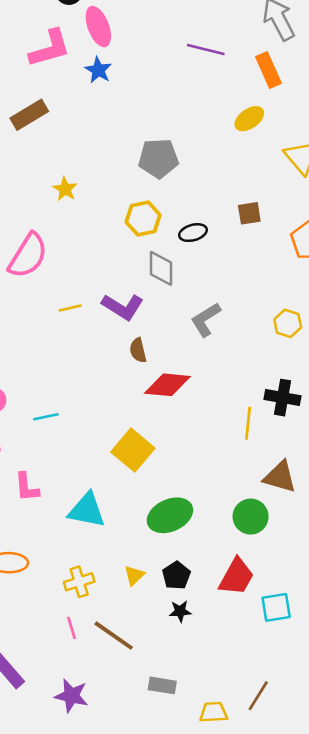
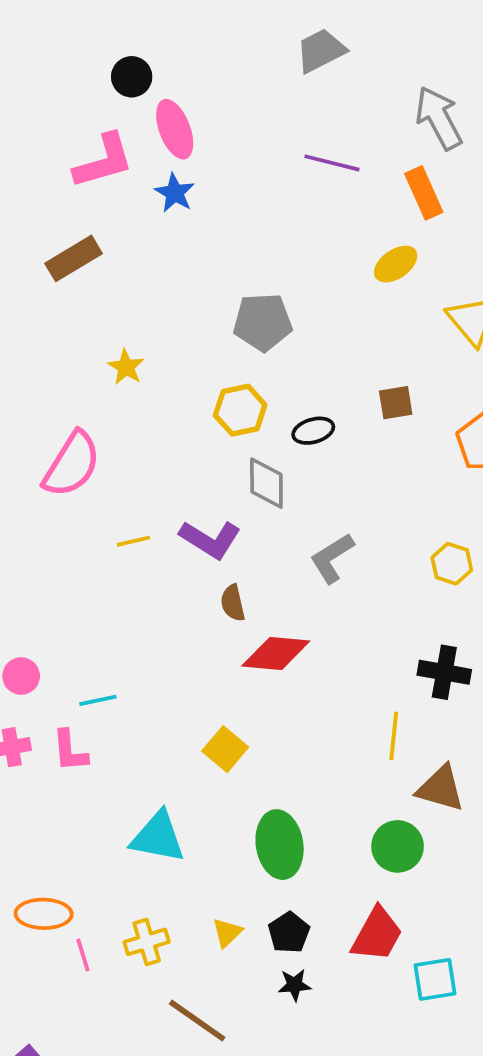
yellow line: (248, 423) -> (394, 736), moved
yellow square: (133, 450) -> (225, 749), size x0.7
pink L-shape: (27, 487) -> (70, 751), moved
green ellipse: (170, 515) -> (280, 845), turned -75
pink line: (71, 628) -> (83, 955), moved

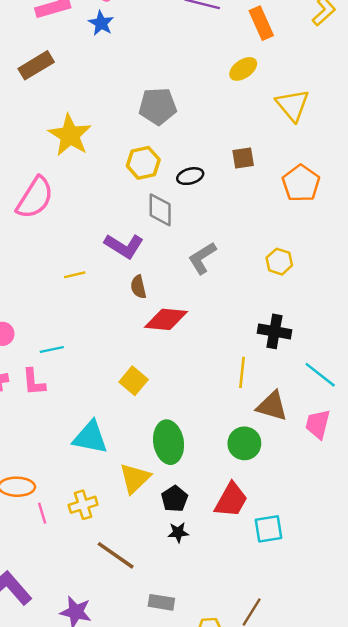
yellow star: (126, 367) -> (70, 135), size x1.8
yellow line: (133, 541) -> (75, 275), moved
yellow triangle: (227, 933) -> (135, 478), moved, size x1.6

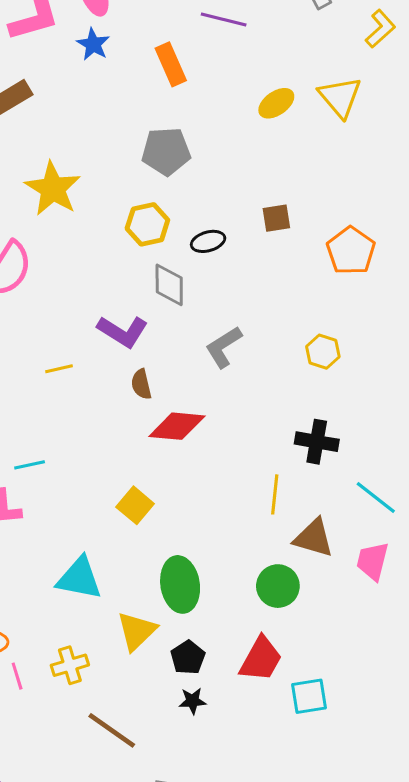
orange rectangle: (261, 23) -> (171, 64), moved
yellow triangle: (293, 105) -> (340, 97), moved

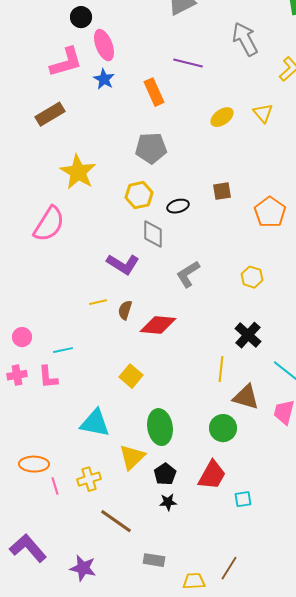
yellow triangle: (340, 97) -> (263, 113), size x0.7
yellow line: (59, 369) -> (98, 302), moved
brown semicircle: (141, 384) -> (125, 310), moved, turned 30
black cross: (317, 442) -> (248, 335), turned 32
cyan square: (309, 696) -> (243, 499), size x0.7

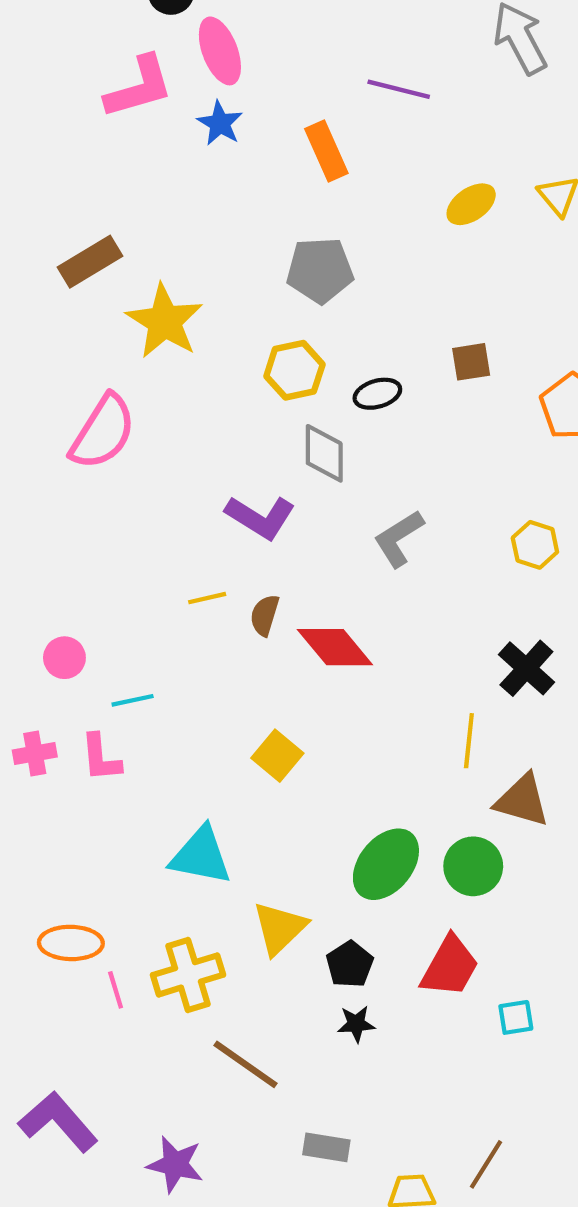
brown rectangle: (50, 114) -> (90, 262), moved
red diamond: (158, 325) -> (335, 647), turned 45
pink circle: (22, 337) -> (64, 658), moved
green ellipse: (160, 427) -> (386, 864), moved, turned 48
yellow cross: (89, 479) -> (188, 975), size x1.4

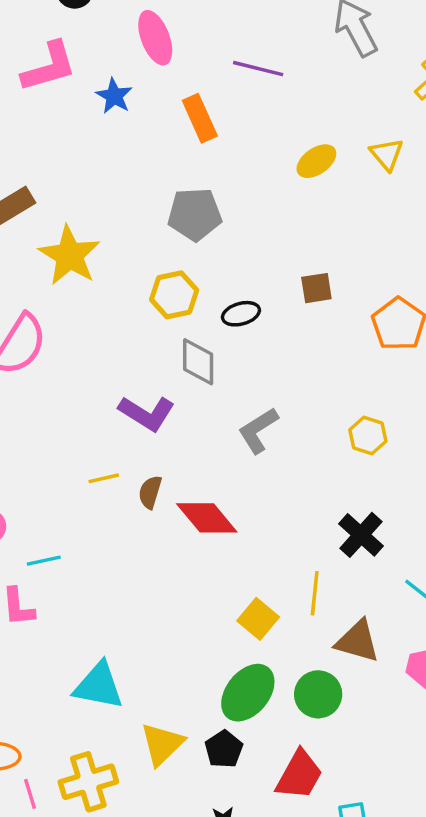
pink ellipse: (220, 51) -> (155, 38), moved
yellow square: (277, 756) -> (258, 619), moved
black pentagon: (350, 964) -> (224, 749), moved

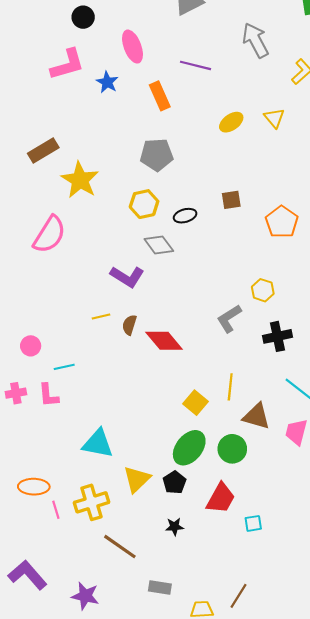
gray diamond: (198, 362) -> (159, 245), turned -36
gray L-shape: (258, 430) -> (229, 319), moved
black cross: (361, 535) -> (277, 336), moved, turned 36

